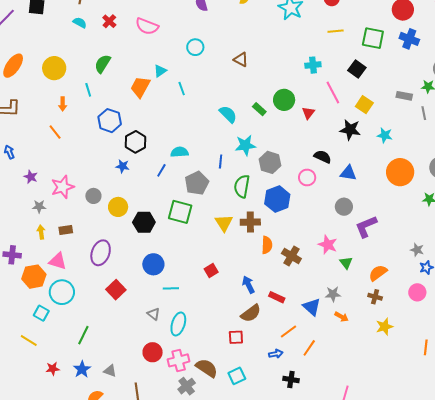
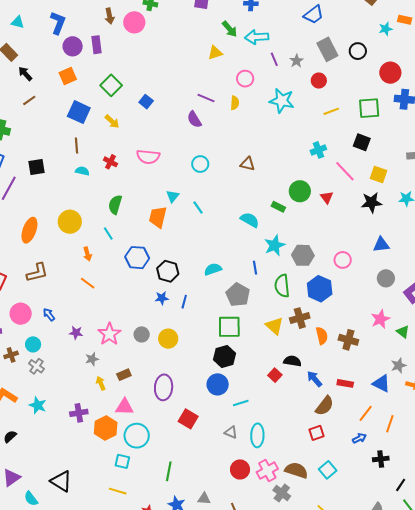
black semicircle: (323, 157) -> (292, 361), moved
blue line: (161, 170) -> (184, 302), moved
black hexagon: (144, 222) -> (225, 357), moved
pink star: (328, 245) -> (380, 319), turned -30

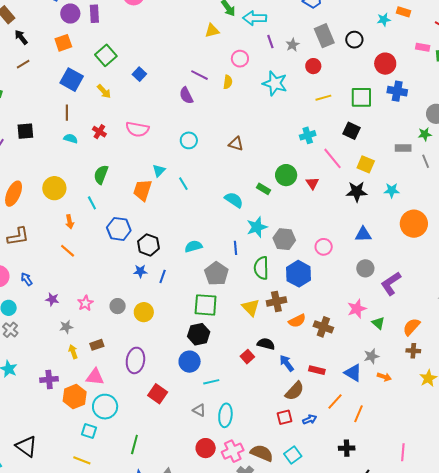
pink star: (109, 334) -> (85, 303), size x0.7
orange semicircle: (322, 336) -> (297, 321), turned 72
blue arrow: (359, 438) -> (310, 419), moved

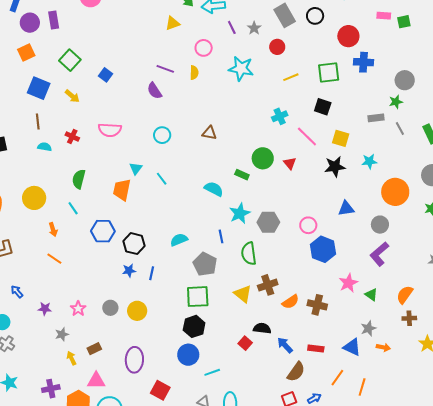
gray circle: (365, 268) -> (380, 225), moved
blue hexagon: (299, 274) -> (323, 249), moved

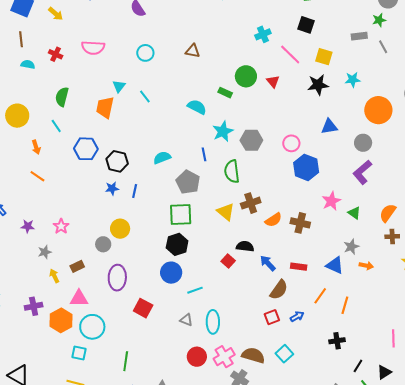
gray circle: (110, 308) -> (103, 244), moved

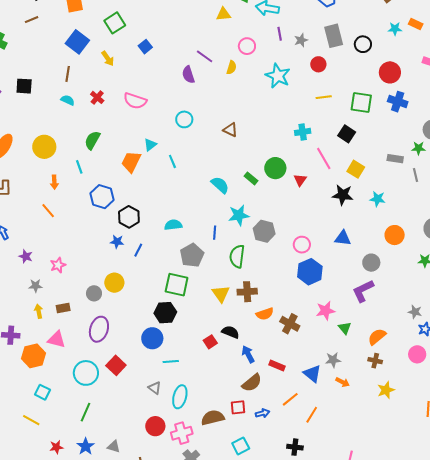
orange circle: (378, 110) -> (395, 235), size x0.7
cyan circle: (92, 327) -> (86, 373), moved
brown semicircle: (253, 355) -> (213, 418), moved, turned -45

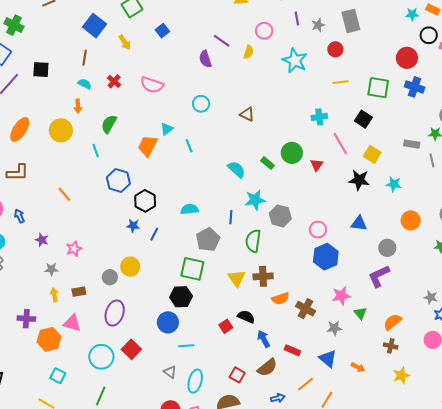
black circle: (363, 44) -> (429, 35), moved
orange arrow: (54, 182) -> (78, 106), moved
gray star: (333, 360) -> (334, 328), moved
red square: (238, 407) -> (237, 375), moved, turned 35

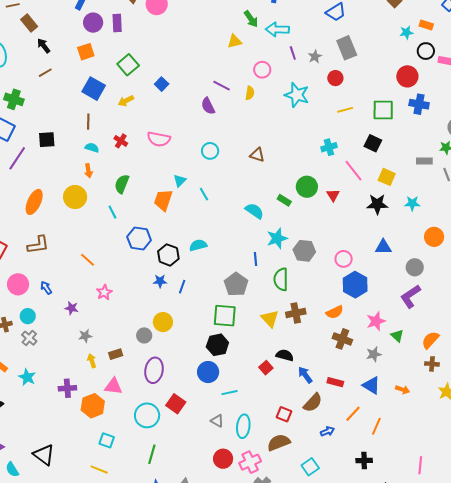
yellow arrow: (125, 42) -> (126, 101), turned 105
cyan semicircle: (189, 209) -> (198, 245), moved
pink star: (74, 249) -> (104, 292), moved
orange semicircle: (281, 299) -> (335, 312), moved

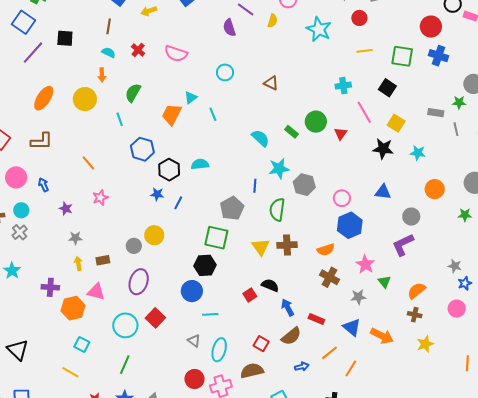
pink star: (376, 321) -> (365, 264), turned -30
orange arrow: (403, 390) -> (382, 336), size x1.6

